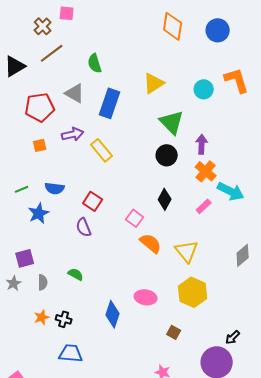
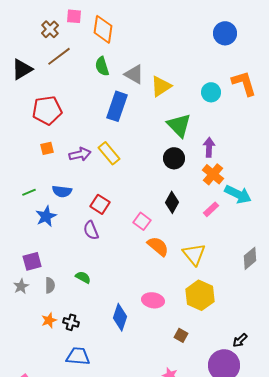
orange diamond: (173, 26) -> (103, 29), moved
gray triangle: (75, 93) -> (134, 74), moved
purple arrow: (73, 134) -> (80, 154), moved

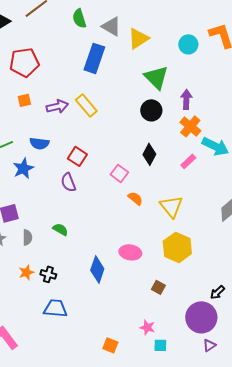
orange semicircle: (158, 246) -> (135, 198), size x0.7

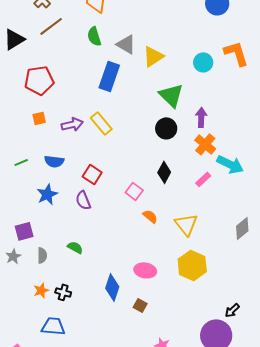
blue star: (23, 168) -> (47, 194), moved
brown square: (158, 287) -> (140, 305), moved
blue trapezoid: (55, 308) -> (53, 326), moved

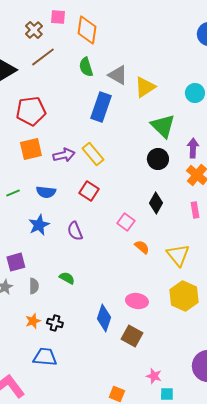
orange square: (39, 118) -> (31, 149), size x1.6
red square: (92, 174) -> (89, 191), moved
pink rectangle: (203, 179) -> (195, 210), turned -56
brown square: (140, 305) -> (132, 336), size x1.5

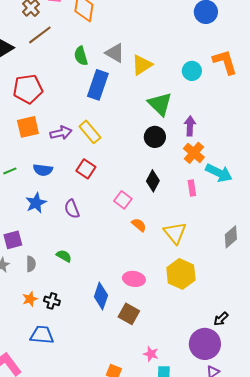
green semicircle: (86, 67) -> (81, 56), moved

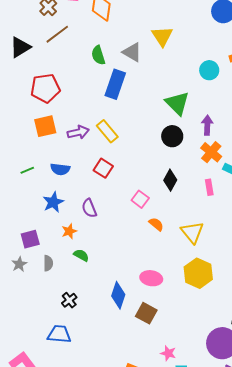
yellow triangle: (142, 65) -> (162, 36), moved, turned -30
orange star: (30, 299) -> (69, 231), moved
black cross: (52, 301) -> (69, 300), turned 35

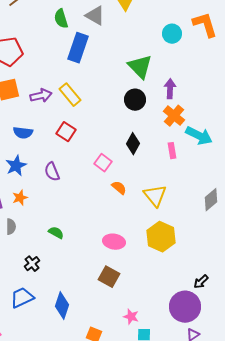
orange star: (69, 231) -> (20, 198), moved
green semicircle: (81, 255) -> (56, 233), moved
blue diamond: (118, 295) -> (62, 306), moved
blue trapezoid: (59, 334) -> (22, 298), turned -30

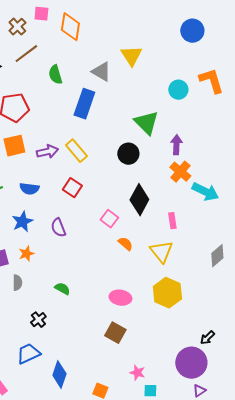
green semicircle: (61, 19) -> (55, 75), moved
black circle: (135, 100) -> (128, 154), moved
black diamond: (133, 144) -> (139, 200), size x1.4
pink rectangle: (172, 151) -> (172, 221), moved
blue diamond: (62, 306) -> (59, 375), moved

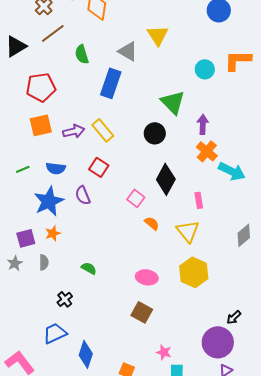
orange L-shape: (211, 81) -> (238, 60), turned -72
blue star: (22, 222) -> (49, 201), size x1.4
purple semicircle: (58, 228) -> (83, 195), moved

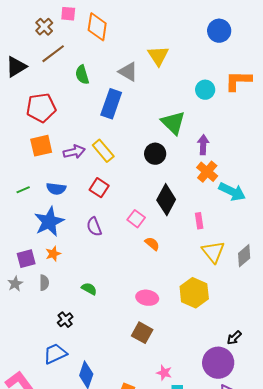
purple semicircle: (83, 195) -> (94, 227), moved
yellow triangle: (188, 231) -> (213, 252), moved

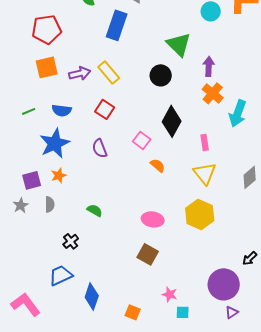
cyan arrow: (232, 192) -> (238, 113), turned 84
yellow triangle: (213, 252) -> (205, 173), moved
black arrow: (234, 338) -> (250, 258), moved

